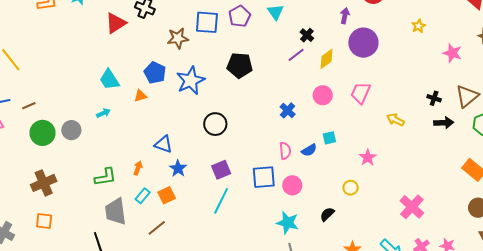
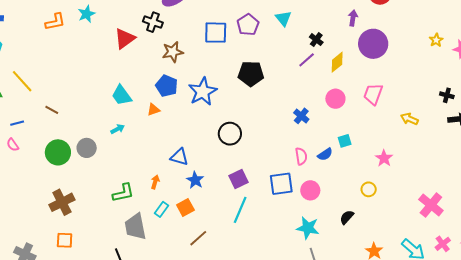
yellow star: (419, 26) -> (436, 40), moved
brown star: (178, 38) -> (173, 52), moved
brown line: (29, 106) -> (52, 110), moved, turned 56
brown line: (157, 228) -> (198, 238), moved

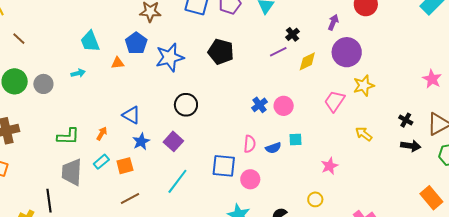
yellow star: (436, 40) -> (364, 86), moved, size x1.5
pink circle: (335, 99) -> (284, 106), moved
purple square: (238, 179) -> (173, 141), moved, turned -36
yellow circle: (369, 189) -> (315, 199), moved

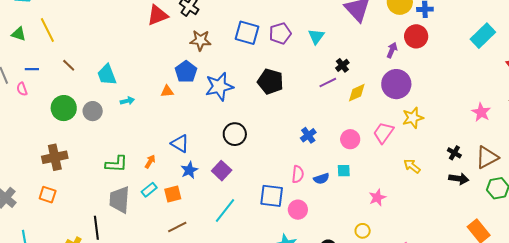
purple arrow: (333, 22) -> (392, 50), moved
cyan trapezoid: (90, 41) -> (107, 75), moved
pink circle: (284, 106) -> (350, 139), moved

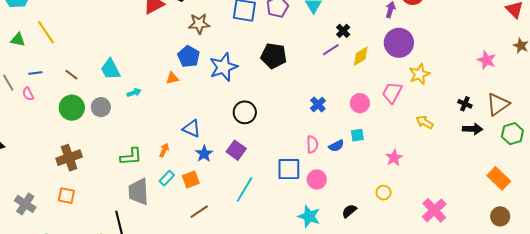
brown line: (69, 65) -> (71, 75), moved

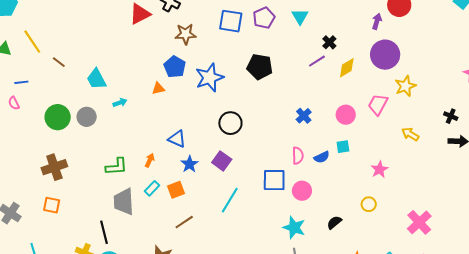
brown line: (71, 75) -> (59, 62), moved

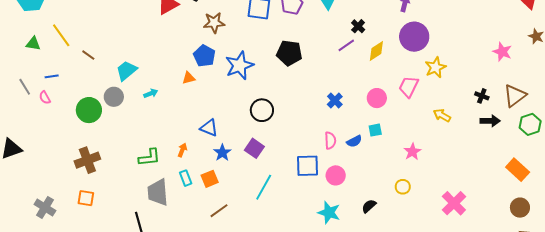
cyan trapezoid: (96, 79) -> (127, 71), turned 80
gray circle: (87, 117) -> (114, 97), moved
cyan rectangle: (152, 188) -> (186, 178), turned -63

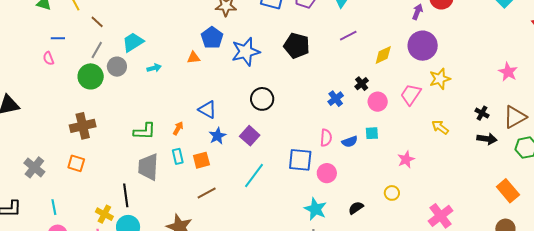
black cross: (358, 26) -> (362, 84), moved
purple line: (346, 45) -> (348, 36), moved
gray line: (25, 87) -> (97, 50), moved, turned 54

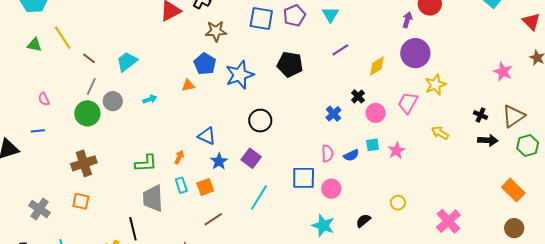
blue line: (58, 38) -> (38, 131), moved
cyan trapezoid: (133, 42) -> (127, 62), moved
pink star: (406, 159) -> (396, 151), moved

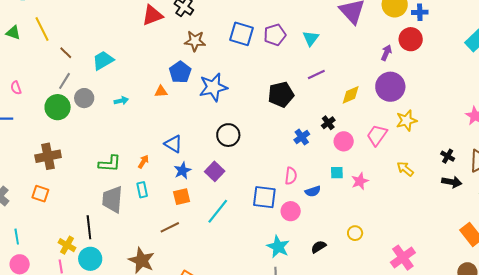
black pentagon: (290, 64) -> (281, 94), moved, turned -30
blue semicircle: (351, 155) -> (313, 191), moved
orange square: (205, 187) -> (182, 197), moved

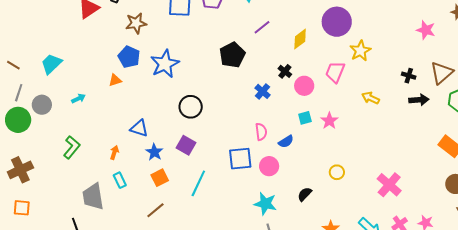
green L-shape: (110, 164) -> (72, 147), moved, turned -40

